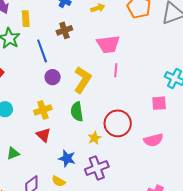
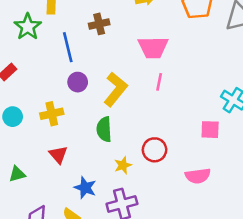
yellow cross: (43, 110) -> (52, 114), moved
red circle: (118, 123) -> (155, 150), size x0.7

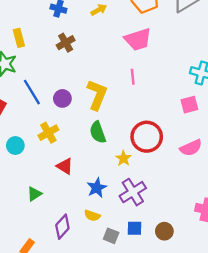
blue line: (68, 47) -> (32, 92), moved
pink trapezoid: (153, 47) -> (138, 39), moved
red circle: (155, 150) -> (147, 137), size x1.4
blue star: (85, 188) -> (97, 188), turned -30

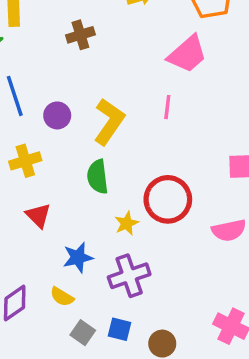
pink trapezoid: (138, 39) -> (187, 54), turned -36

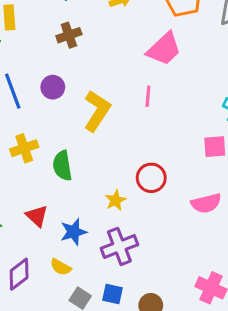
purple circle: (57, 115) -> (53, 87), moved
green semicircle: (98, 177) -> (62, 166), moved
red circle: (168, 199) -> (151, 178), size x0.7
red triangle: (38, 215) -> (37, 216), moved

